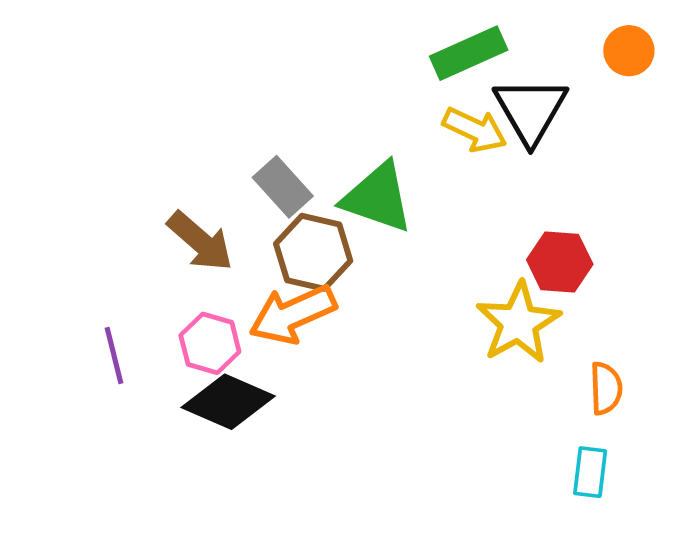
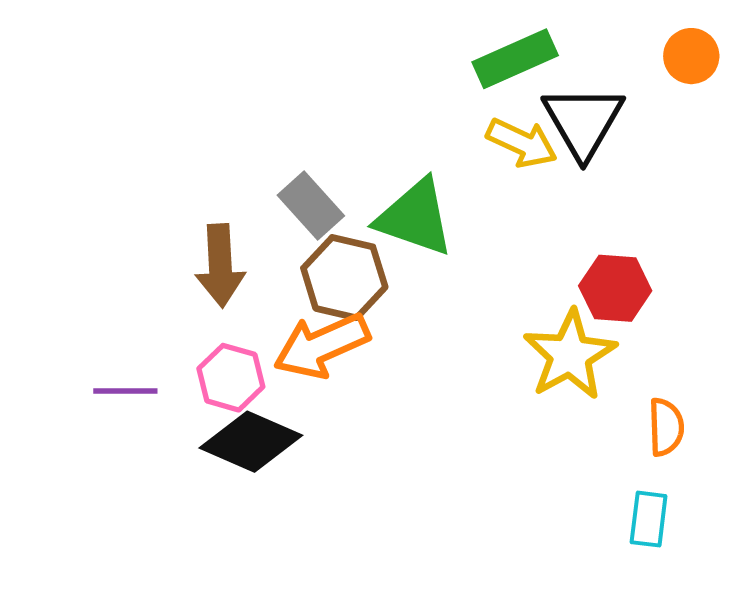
brown arrow: (200, 241) -> (220, 266), turned 46
purple line: (114, 356) -> (125, 391), turned -76

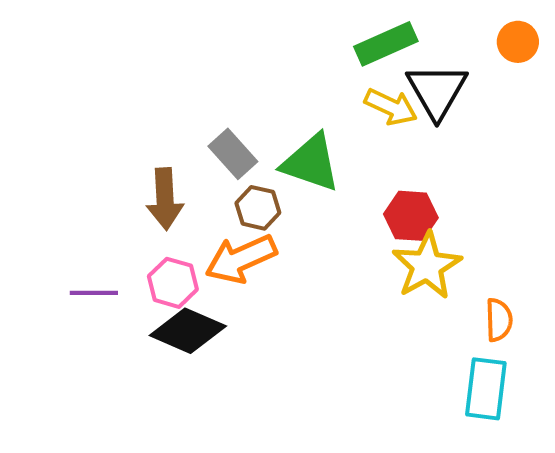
brown hexagon: (344, 278) -> (258, 208), size x0.7
red hexagon: (615, 288) -> (411, 216), moved
cyan rectangle: (649, 519) -> (486, 389), size x1.5

